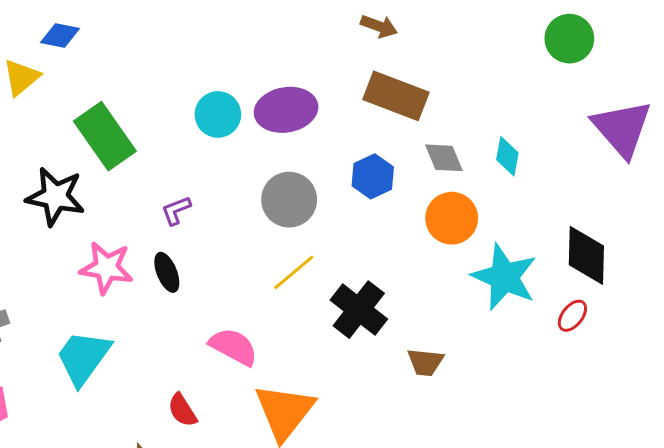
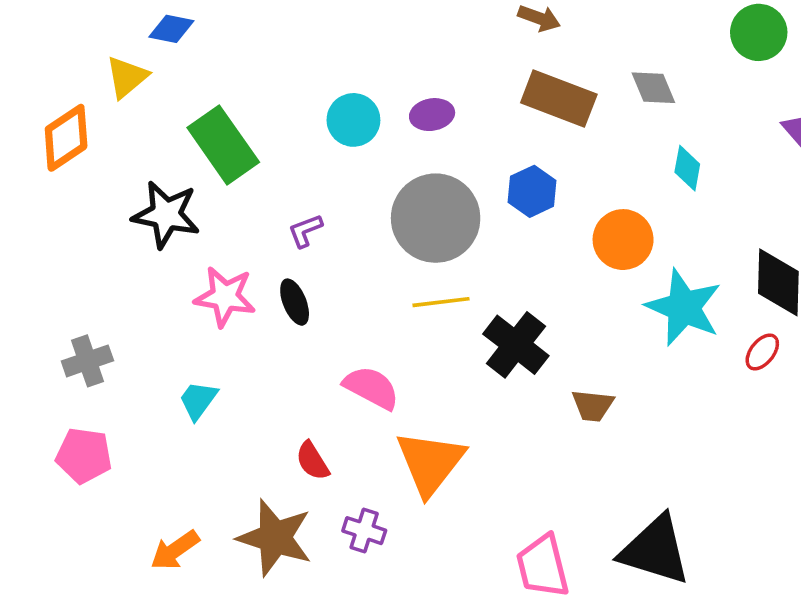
purple ellipse: (286, 110) -> (432, 115), size x0.6
gray diamond: (444, 158) -> (653, 88), moved
gray circle: (289, 200) -> (436, 218), size x1.4
yellow line: (294, 272) -> (441, 302), turned 33
cyan trapezoid: (83, 358) -> (198, 400), size x0.6

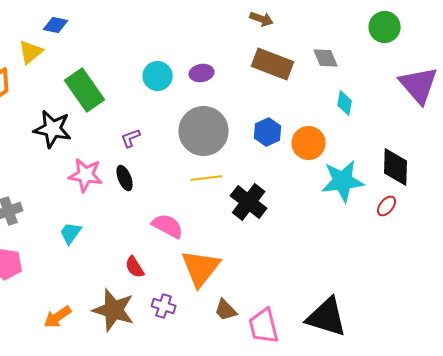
blue hexagon: (532, 191) -> (268, 132), moved
cyan star: (684, 307) -> (343, 181), turned -30
brown trapezoid: (593, 406) -> (226, 310), moved, turned 40

